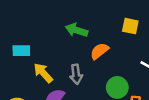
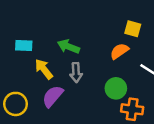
green arrow: (76, 30) -> (68, 47), moved
orange semicircle: (99, 51) -> (119, 51), moved

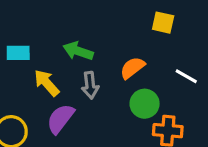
orange semicircle: (119, 51) -> (132, 68), moved

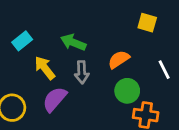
cyan rectangle: (18, 53) -> (22, 41), turned -42
white line: (186, 76) -> (164, 70), turned 30

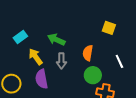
orange semicircle: (119, 60) -> (88, 53), turned -49
purple semicircle: (55, 99) -> (42, 79), turned -54

